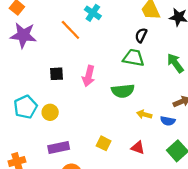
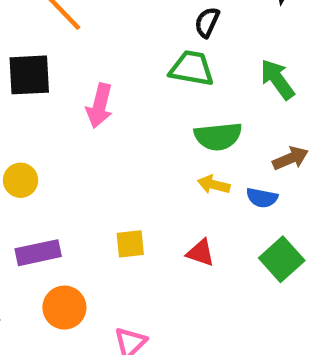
black square: (56, 74) -> (29, 75), moved, size x1.5
green semicircle: (123, 91) -> (218, 136), moved
yellow square: (104, 143) -> (130, 244), turned -32

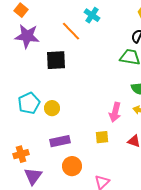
pink arrow: (100, 106) -> (115, 112), moved

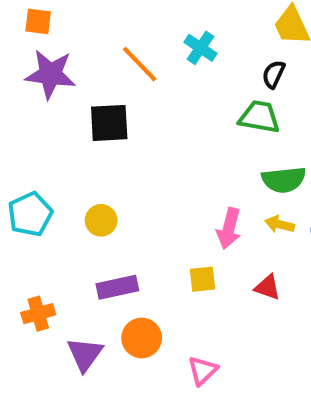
orange square: (21, 10) -> (38, 21), turned -32
cyan cross: (92, 15) -> (201, 48), moved
cyan pentagon: (29, 103) -> (30, 214), moved
purple triangle: (33, 176) -> (85, 354), moved

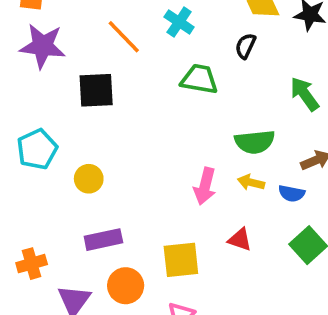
green trapezoid: (259, 117) -> (199, 79), moved
cyan pentagon: (30, 214) -> (37, 149), moved
yellow square: (203, 279) -> (181, 260), moved, size x1.5

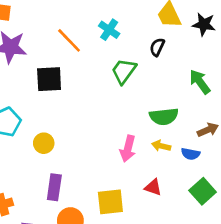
green trapezoid: (199, 79) -> (124, 71), turned -64
purple rectangle: (103, 240) -> (54, 187), turned -70

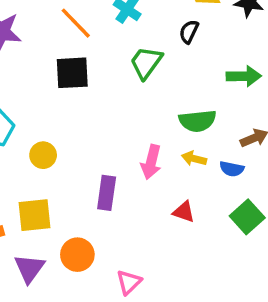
black square: (49, 79) -> (72, 73), moved
green arrow: (200, 82) -> (244, 76), turned 125
purple rectangle: (54, 187) -> (107, 193), moved
yellow square: (110, 202) -> (35, 215), moved

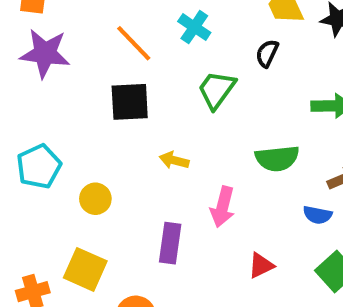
yellow arrow: (194, 159) -> (174, 160), moved
red triangle: (184, 212) -> (261, 265), turned -45
yellow square: (35, 215) -> (85, 269), turned 30

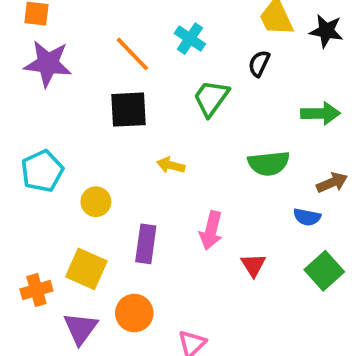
pink arrow: (223, 207) -> (211, 231), moved
purple rectangle: (170, 243) -> (146, 244), moved
red triangle: (261, 265) -> (253, 265), turned -36

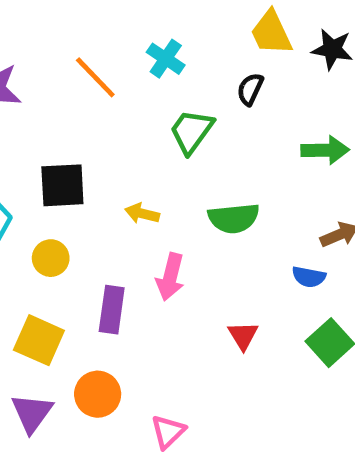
black square: (129, 110) -> (62, 185), moved
green semicircle: (269, 163) -> (234, 218), moved
pink arrow: (211, 231) -> (170, 277), moved

